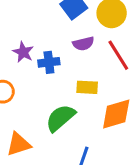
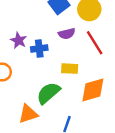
orange triangle: (19, 144) -> (28, 114), moved

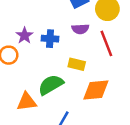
purple star: (19, 40) -> (24, 35), moved

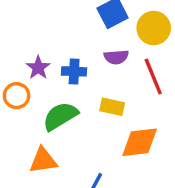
green semicircle: (51, 85) -> (60, 116), moved

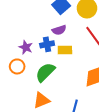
purple semicircle: (116, 57) -> (59, 30), moved
yellow rectangle: (112, 107) -> (65, 50), moved

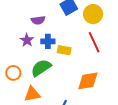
purple semicircle: (59, 30) -> (38, 20), moved
orange circle: (17, 66) -> (13, 73), moved

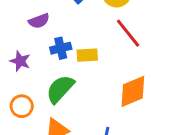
purple star: (27, 40) -> (20, 61), moved

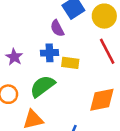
purple semicircle: (39, 21) -> (57, 28), moved, turned 72

